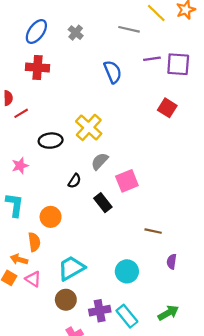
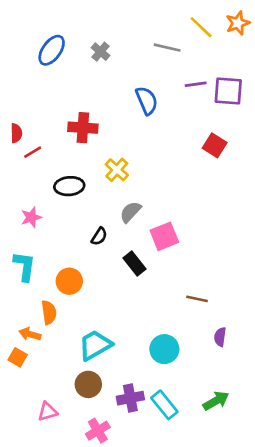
red cross: (37, 67) -> (83, 128), moved
yellow cross: (89, 127) -> (117, 170), size x0.7
pink triangle: (33, 279) -> (48, 412), moved, turned -49

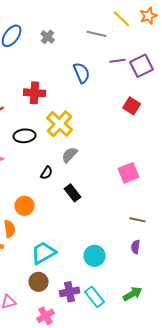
purple square: (228, 91) -> (142, 66), turned -30
yellow cross: (117, 170) -> (60, 124), size x1.5
pink square: (164, 236) -> (129, 173), moved
brown line: (197, 299) -> (138, 220), moved

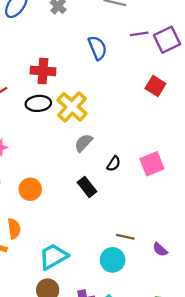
black ellipse: (25, 136) -> (38, 103), moved
black semicircle: (47, 173) -> (114, 164), moved
orange circle: (25, 206) -> (30, 189), moved
brown line: (138, 220) -> (125, 237), moved
purple semicircle: (136, 247) -> (160, 249), turned -56

